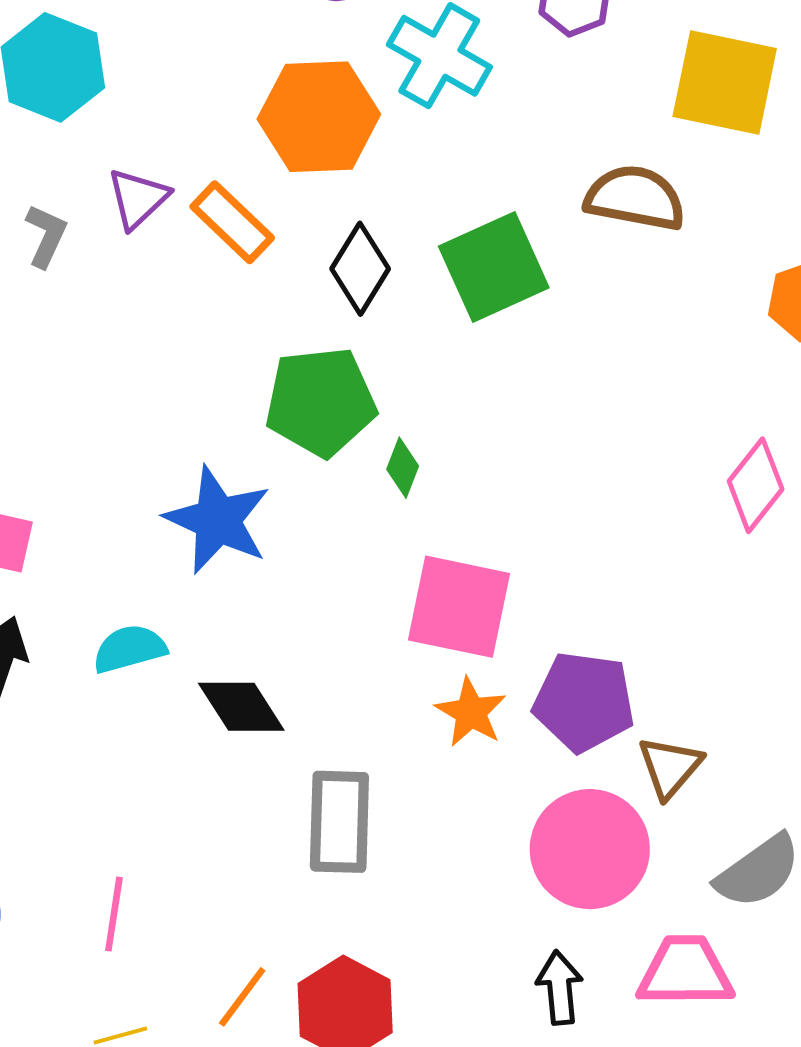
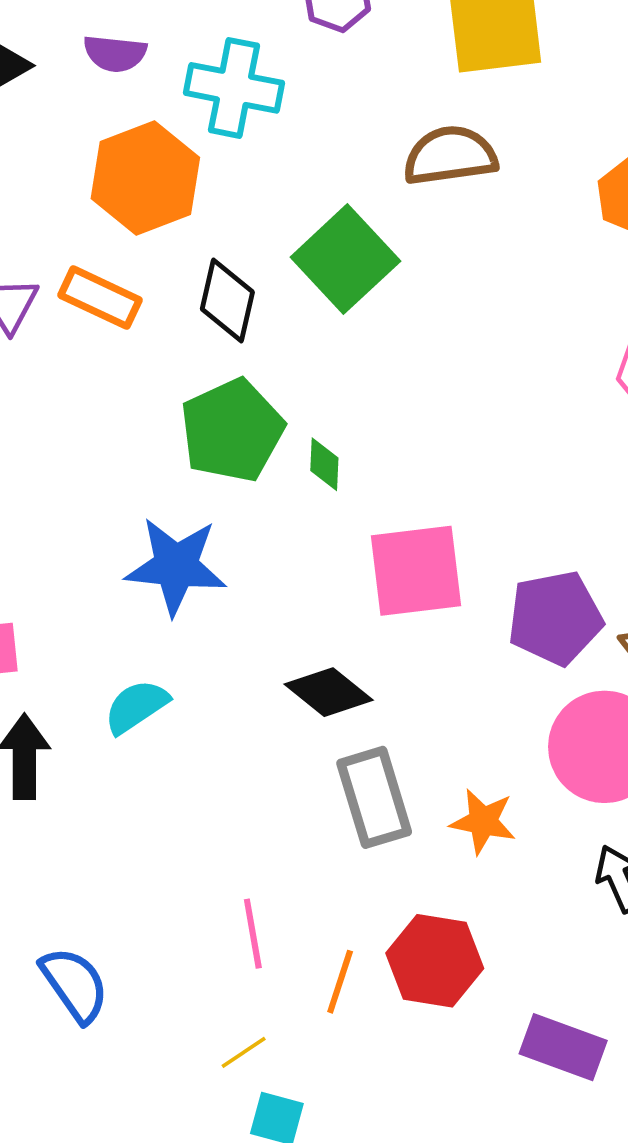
black diamond: (241, 707) -> (329, 692), moved
orange star: (471, 712) -> (483, 821), moved
pink line: (114, 914) -> (253, 934), moved

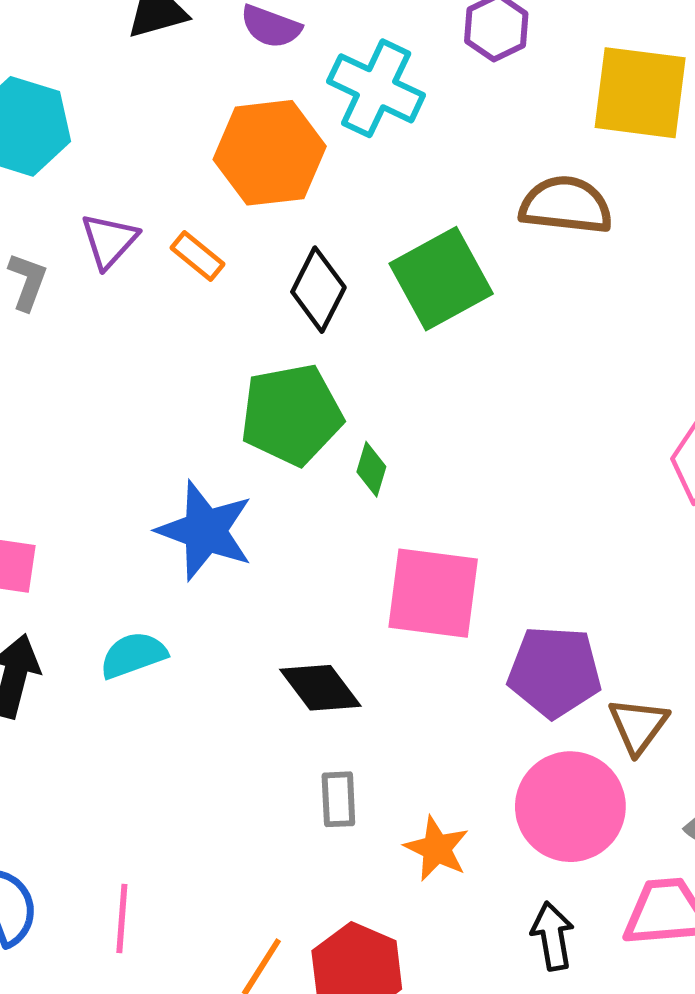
orange rectangle: (100, 298) -> (198, 256), size x0.7
gray rectangle: (374, 797) -> (338, 799), size x0.6
pink line: (253, 934) -> (122, 919), moved

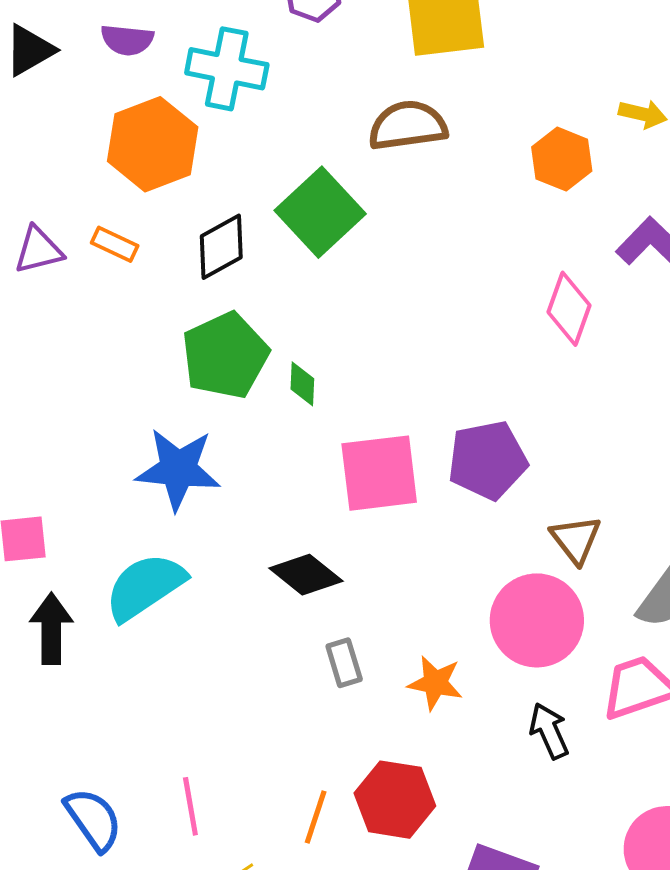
purple triangle: (109, 241) -> (39, 250), turned 48
black diamond: (318, 290) -> (221, 247), turned 48
cyan semicircle: (133, 655) -> (145, 587), size x1.5
purple pentagon: (555, 672) -> (487, 460), moved

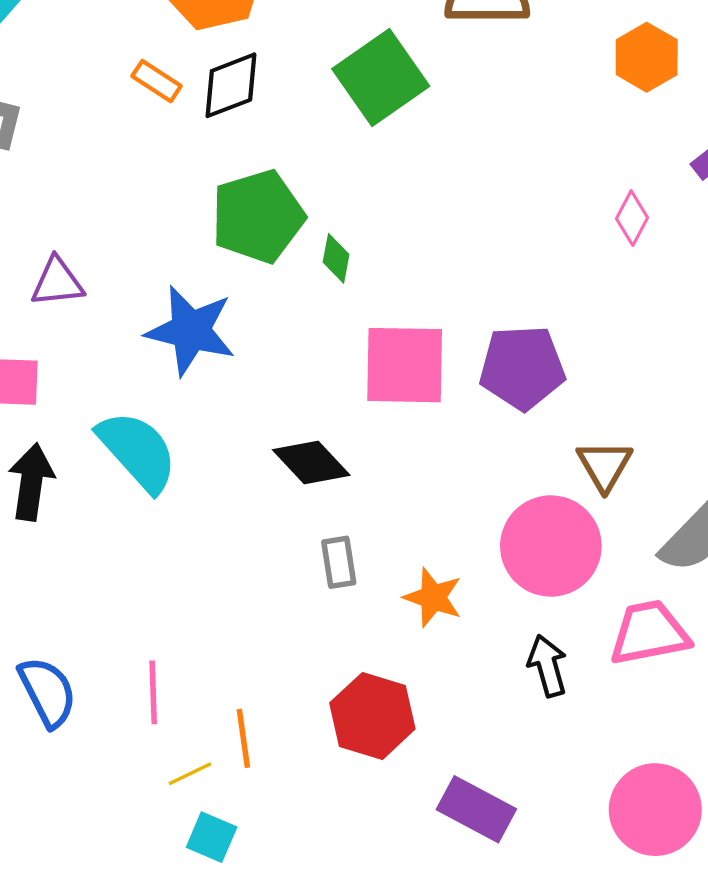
black diamond: (221, 247) -> (231, 85), moved
purple triangle: (39, 250) -> (57, 282), moved
pink diamond: (569, 309) -> (632, 218), size x0.7
cyan semicircle: (145, 587) -> (138, 451), turned 74
orange line: (316, 817) -> (243, 738), moved, turned -34

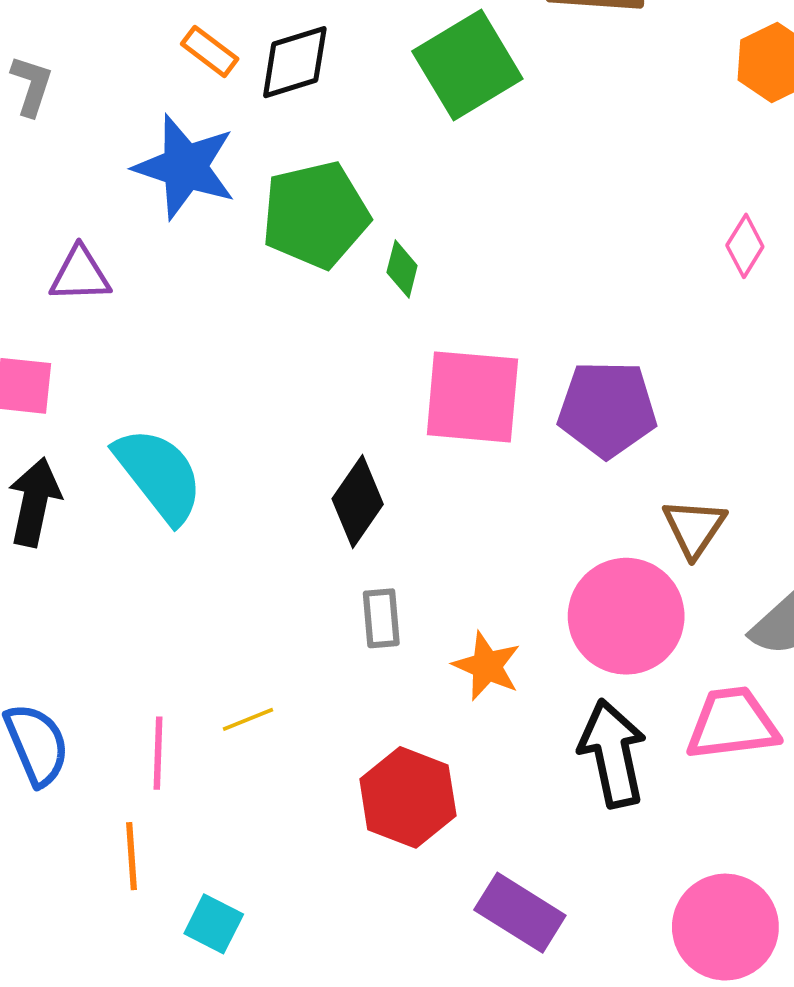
blue star: (191, 331) -> (185, 167), moved
black diamond: (311, 462) -> (358, 501), turned 74
black arrow: (547, 666) -> (613, 753), size x1.5
orange line: (243, 738) -> (132, 856), moved
yellow line: (190, 774) -> (248, 719), moved

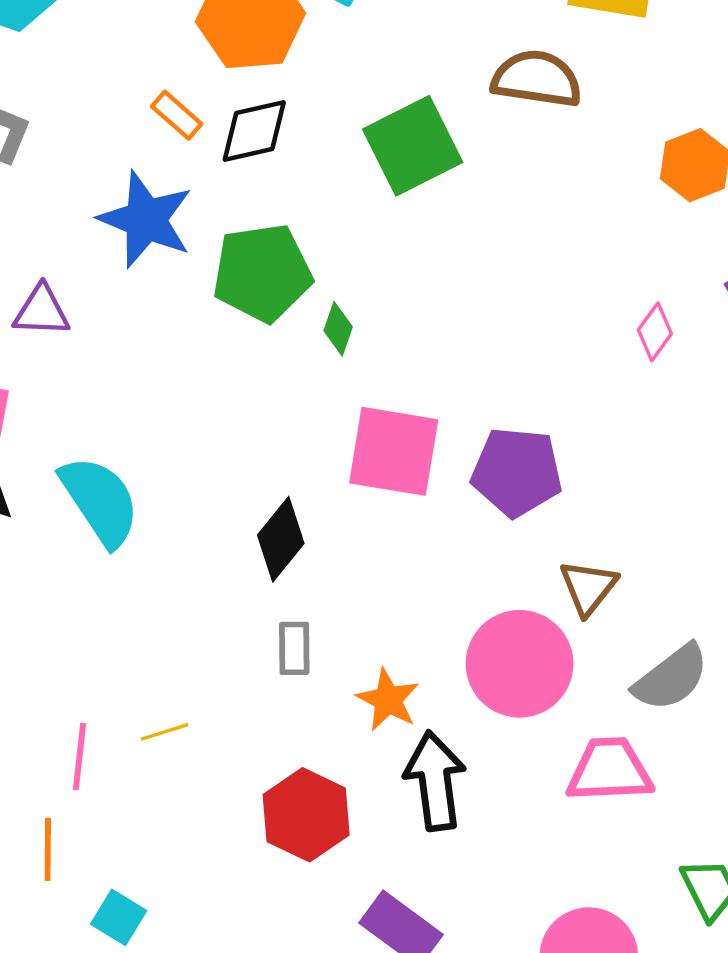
black arrow: (613, 753) -> (435, 781), moved

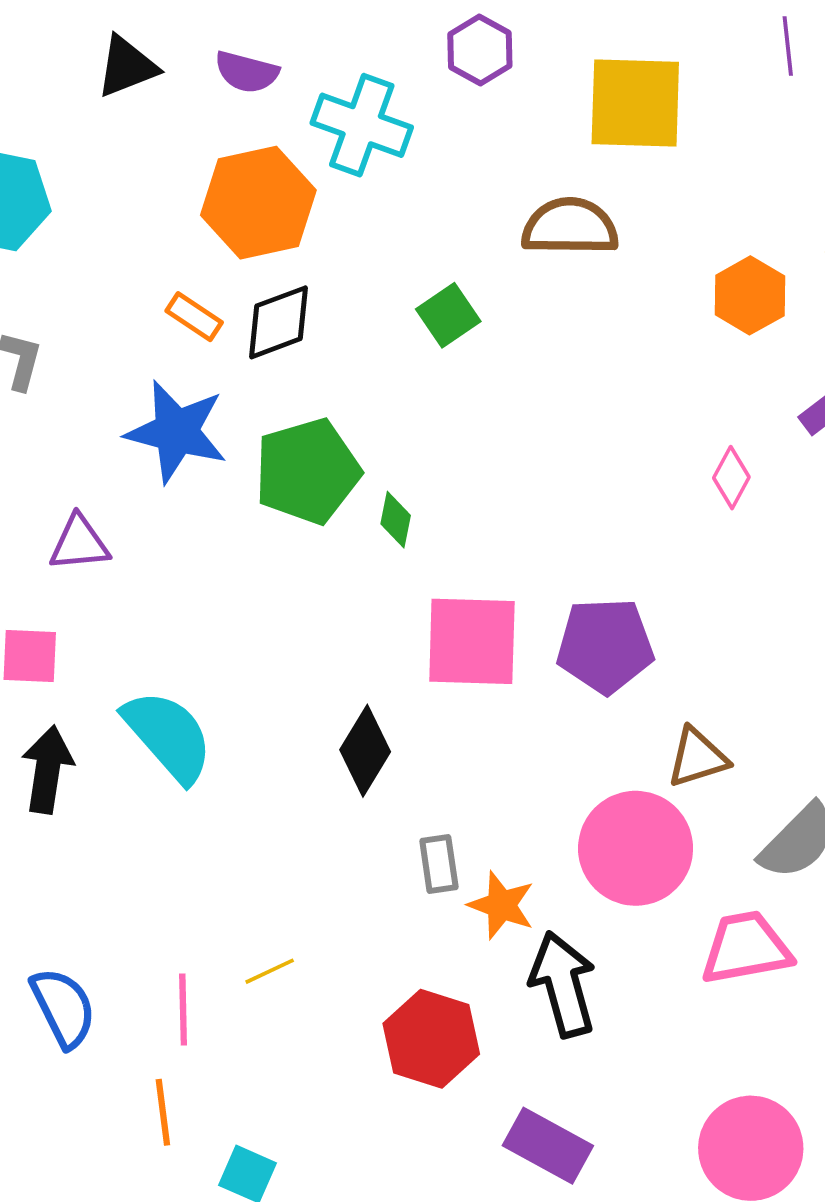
green square: (413, 146) -> (448, 315), size x0.6
brown triangle: (588, 587) -> (697, 758), turned 42
gray rectangle: (294, 648) -> (439, 864), moved

